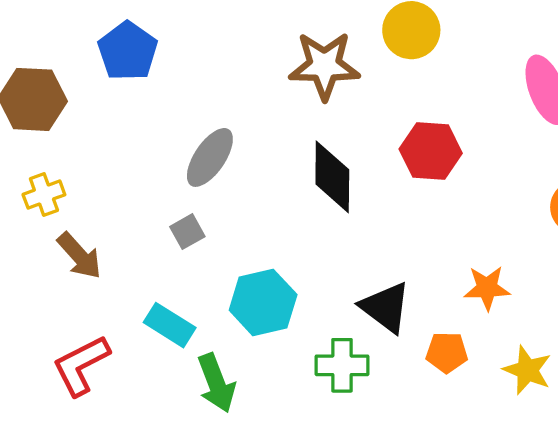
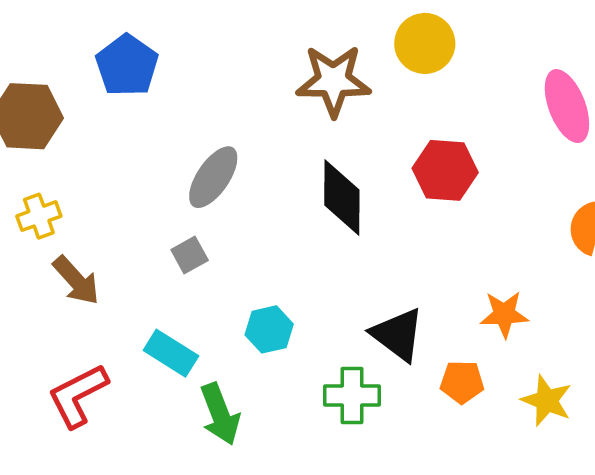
cyan hexagon: (263, 302) -> (269, 329), size x0.7

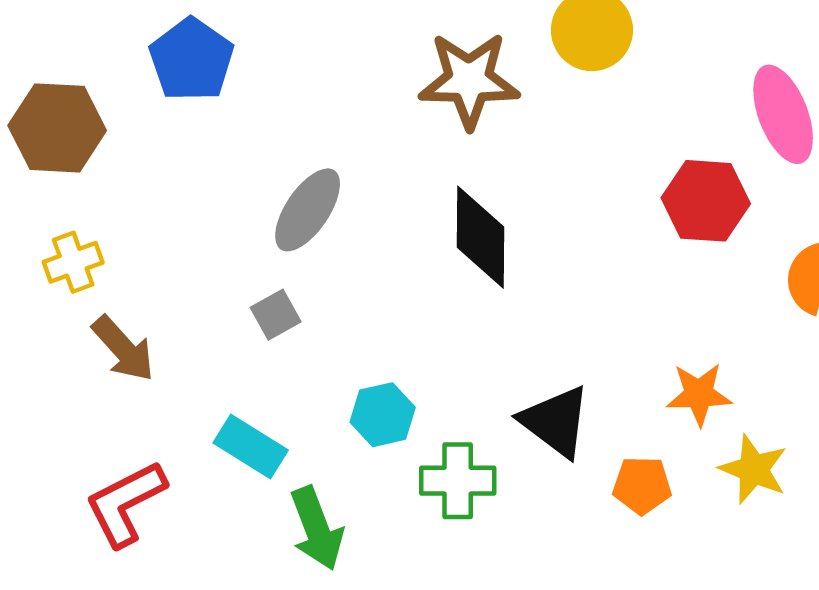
red hexagon: (445, 170) -> (706, 201), moved
green cross: (352, 395) -> (458, 481), moved
yellow star: (547, 401) -> (754, 469), moved

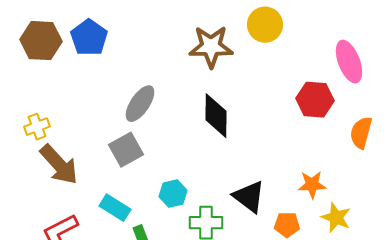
brown hexagon: (57, 128) -> (41, 41), moved
gray square: (276, 315) -> (126, 150), size x1.6
brown arrow: (123, 349) -> (59, 165), size x1.4

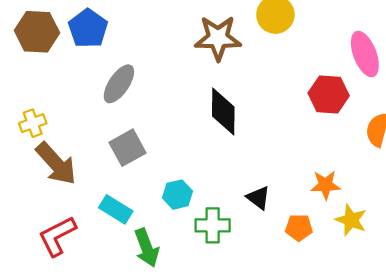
gray ellipse: (140, 104) -> (119, 84), moved
black triangle: (249, 197) -> (258, 198), size x0.7

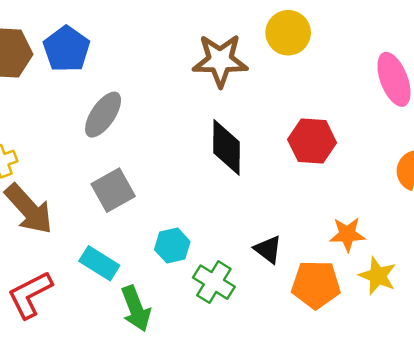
red hexagon: (329, 94) -> (312, 141), moved
green cross: (213, 225) -> (214, 282), turned 32
orange pentagon: (299, 228) -> (316, 285), size x1.5

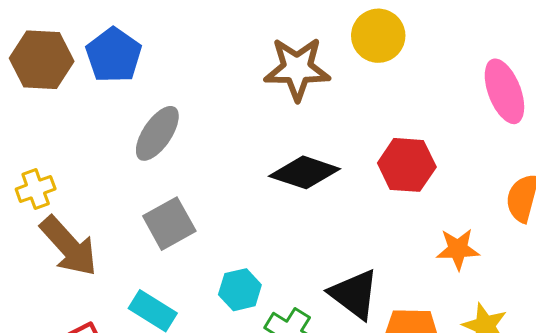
black diamond: (226, 147) -> (305, 172), turned -72
orange star: (347, 234) -> (458, 249), moved
black triangle: (268, 249) -> (354, 294), size x1.5

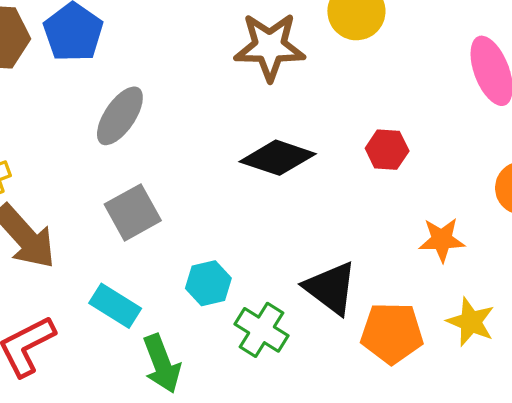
red hexagon: (407, 165) -> (387, 150), size x0.7

